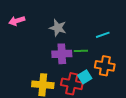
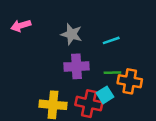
cyan line: (103, 35) -> (111, 40), moved
green line: (81, 51) -> (112, 73), moved

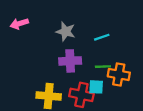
cyan square: (105, 95) -> (96, 87), turned 35

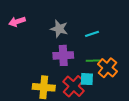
orange cross: (119, 75) -> (107, 68), turned 30
red cross: (81, 95) -> (74, 86), turned 30

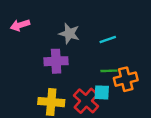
purple cross: (63, 55) -> (56, 61), moved
orange cross: (107, 68) -> (126, 79), turned 36

